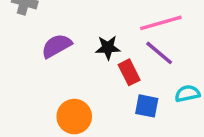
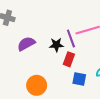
purple line: (159, 53) -> (71, 39), moved, turned 30
red rectangle: (129, 72) -> (69, 59), turned 48

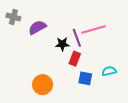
purple semicircle: (26, 44) -> (37, 27), moved

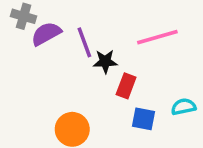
purple semicircle: (37, 27) -> (46, 34), moved
purple line: (77, 38) -> (84, 42), moved

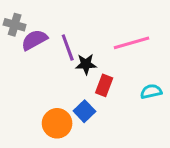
cyan semicircle: (183, 107) -> (151, 91), moved
blue square: (143, 119) -> (84, 111), moved, turned 35

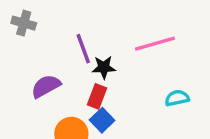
purple semicircle: (34, 40) -> (46, 86), moved
red rectangle: (104, 85) -> (97, 96), moved

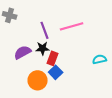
pink line: (155, 44) -> (72, 26), moved
black star: (104, 67) -> (43, 48), moved

